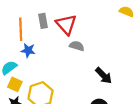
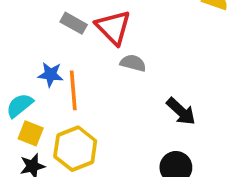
gray rectangle: (43, 21) -> (74, 23), turned -48
orange line: (21, 29) -> (73, 90), moved

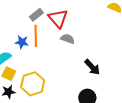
gray rectangle: (74, 23) -> (36, 15), turned -72
orange line: (73, 90) -> (36, 36), moved

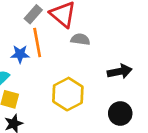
black arrow: (92, 67) -> (120, 71), turned -48
yellow hexagon: (33, 84) -> (68, 94), moved

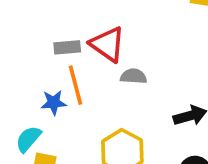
gray rectangle: (33, 14) -> (67, 47), turned 48

